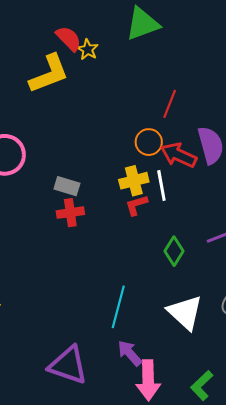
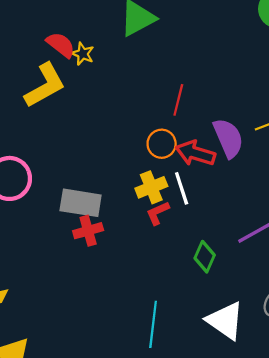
gray rectangle: (67, 186) -> (81, 203), size x1.5

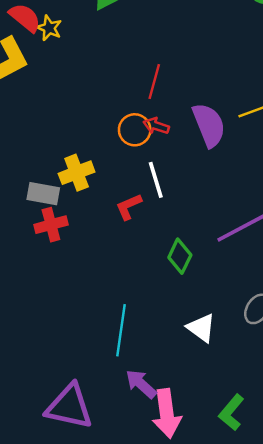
red arrow: (195, 153) -> (156, 126), moved, size x0.6
yellow cross: (151, 187) -> (77, 173), moved
gray rectangle: (81, 203) -> (43, 194), size x0.7
white triangle: (225, 321) -> (201, 328), size x0.7

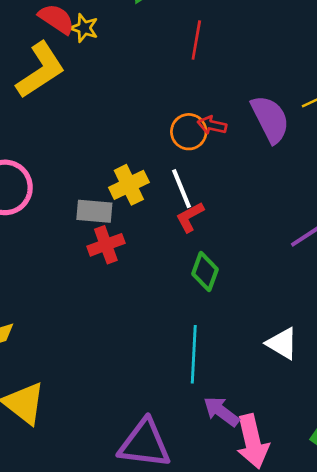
red line: (154, 82) -> (196, 40), moved
white line: (156, 180) -> (181, 189), moved
green diamond: (180, 256) -> (205, 272), moved

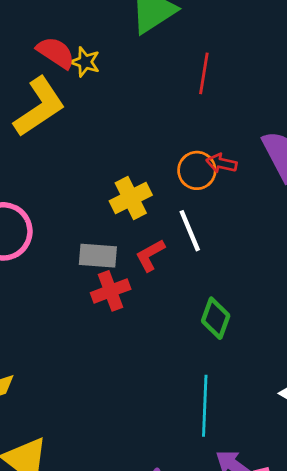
yellow cross: (129, 185) -> (131, 198), moved
red L-shape: (190, 217) -> (150, 255), moved

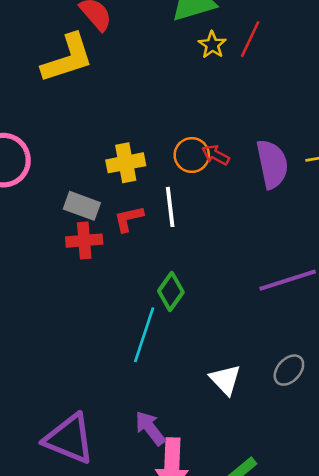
yellow star: (85, 62) -> (212, 45), moved
red line: (204, 73) -> (250, 39), moved
cyan line: (205, 406) -> (144, 335), moved

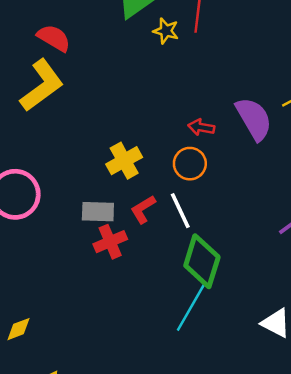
orange circle: (192, 155) -> (190, 164), moved
white line: (170, 207) -> (180, 211), moved
green diamond: (171, 292) -> (202, 261), size x1.5
cyan line: (144, 335) -> (191, 307), turned 30

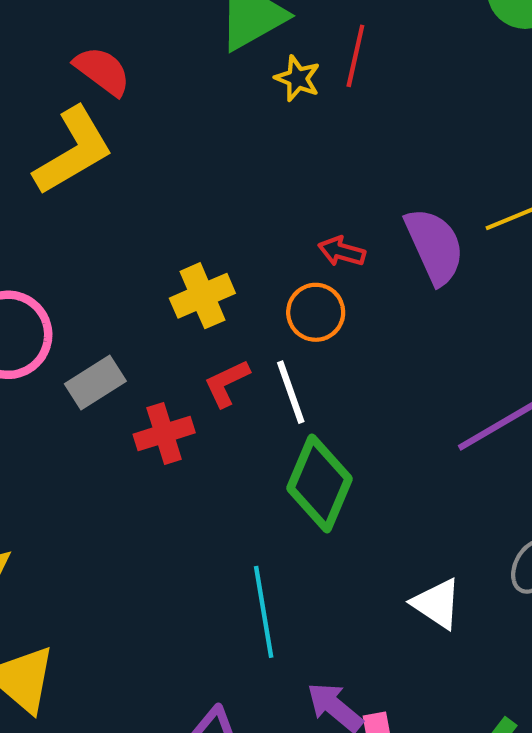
gray rectangle: (98, 212) -> (95, 383), moved, turned -40
cyan line: (191, 307) -> (264, 612), moved, turned -45

